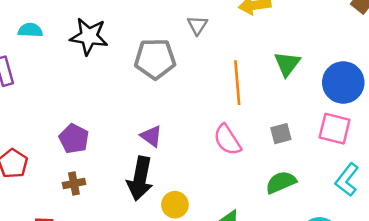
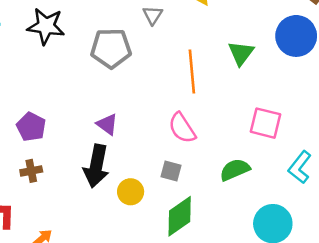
blue circle: (343, 83) -> (296, 36), moved
pink square: (335, 129) -> (265, 123), moved
gray square: (281, 134) -> (171, 171), moved, turned 30

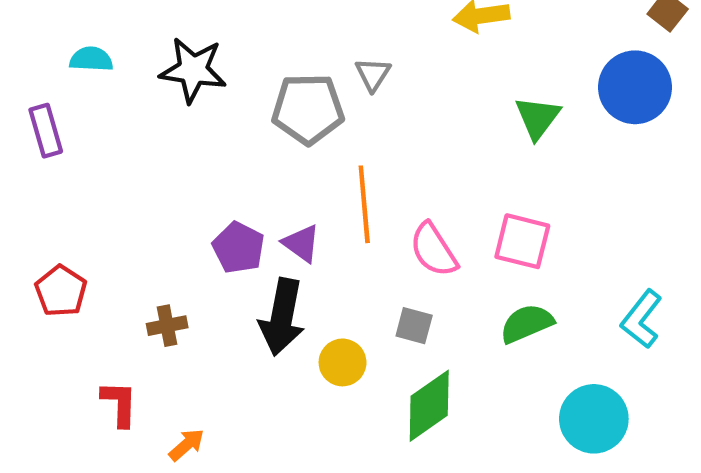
gray triangle: (153, 15) -> (373, 74), moved
orange line: (192, 72) -> (364, 204), moved
pink square: (265, 123) -> (522, 241), moved
purple pentagon: (31, 127) -> (239, 248), moved

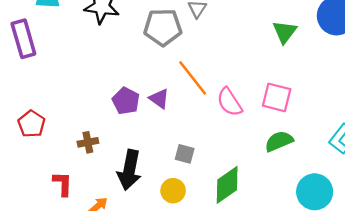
purple rectangle: (46, 131) -> (23, 39), size x1.4
orange line: (364, 204) -> (193, 78), turned -33
black arrow: (282, 317) -> (129, 170), moved
gray square: (414, 326) -> (185, 154), moved
yellow circle: (343, 362) -> (173, 191), moved

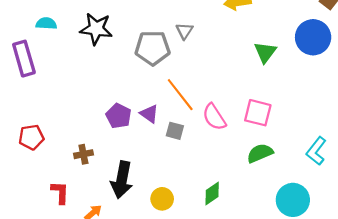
red pentagon: (32, 124) -> (31, 137), turned 30
gray square: (185, 154) -> (175, 131), moved
green diamond: (227, 185) -> (212, 194), size x0.7

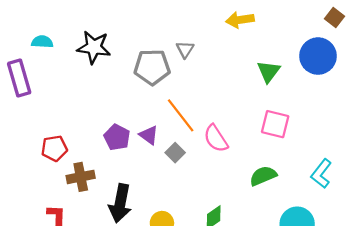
pink square: (258, 113) -> (275, 124), moved
gray square: (175, 131) -> (175, 153), turned 30
red pentagon: (31, 137) -> (54, 148), moved
brown cross: (83, 154) -> (81, 177), size x1.4

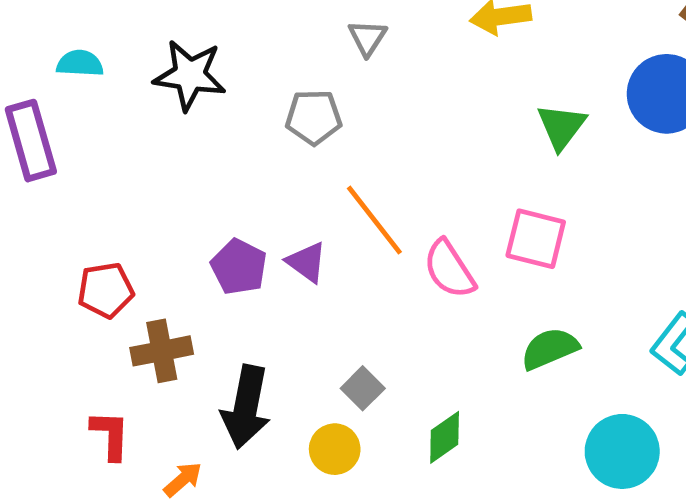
gray triangle: (185, 49) -> (367, 38), moved
gray pentagon: (152, 67) -> (314, 117), size x0.7
pink square: (275, 124) -> (536, 239), moved
gray square: (175, 153) -> (363, 388), moved

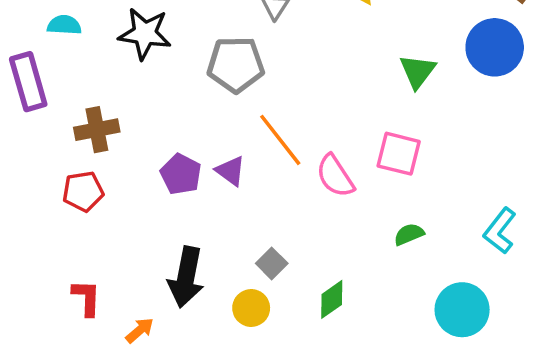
gray pentagon: (314, 117) -> (236, 64), size x1.4
green semicircle: (550, 349) -> (409, 234), size x0.7
brown cross: (162, 351) -> (97, 130), moved

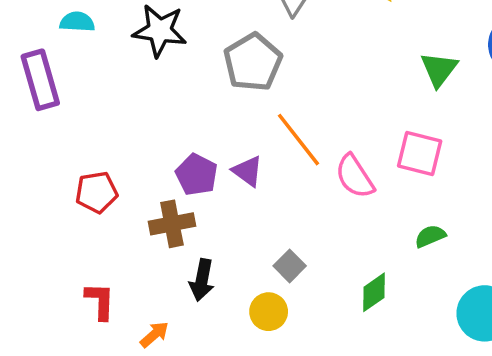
gray pentagon: (236, 64) -> (253, 62), turned -30
brown cross: (97, 130) -> (172, 224), moved
black arrow: (186, 277) -> (202, 280), size x0.7
green diamond: (332, 299) -> (374, 292), moved

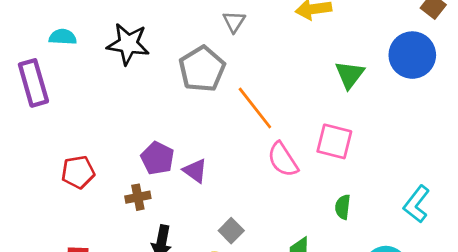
orange line: (298, 140) -> (255, 108), moved
purple triangle: (248, 171) -> (195, 171), moved
brown cross: (172, 224) -> (138, 197), size x0.7
green semicircle: (430, 236) -> (343, 207), turned -60

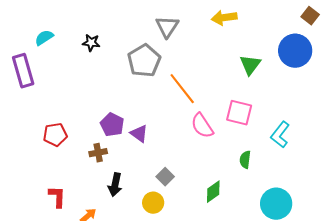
gray triangle: (234, 22) -> (167, 27), size x1.4
cyan semicircle: (63, 37) -> (44, 38), turned -36
black star: (128, 44) -> (91, 43), size x0.6
cyan L-shape: (417, 204) -> (280, 135), moved

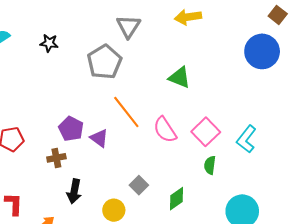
green triangle: (250, 65) -> (180, 78), moved, turned -45
orange line: (182, 89) -> (126, 112), moved
pink square: (239, 113) -> (206, 132), moved, turned 32
gray square: (165, 177) -> (139, 185), moved

